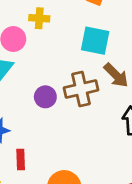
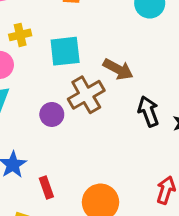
cyan square: (95, 41) -> (65, 51), moved

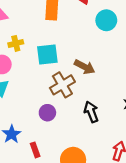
black arrow: (148, 111) -> (91, 112), moved
purple circle: (52, 114) -> (47, 113), moved

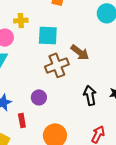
black arrow: (91, 112) -> (90, 95), moved
purple circle: (47, 113) -> (39, 97), moved

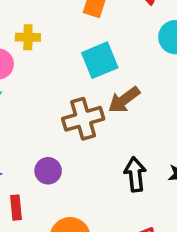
cyan square: (48, 35) -> (100, 60), moved, turned -30
brown arrow: (80, 52) -> (124, 100), turned 102

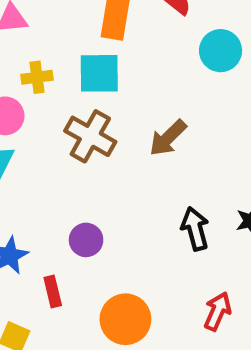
cyan square: (100, 60) -> (99, 73), moved, turned 30
brown cross: (83, 119) -> (90, 136), moved, turned -36

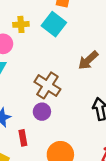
cyan square: (99, 73) -> (54, 24), turned 35
brown cross: (90, 136) -> (47, 85), moved

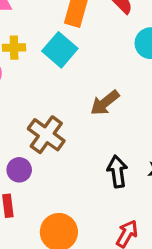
purple circle: (42, 112) -> (19, 170), moved

